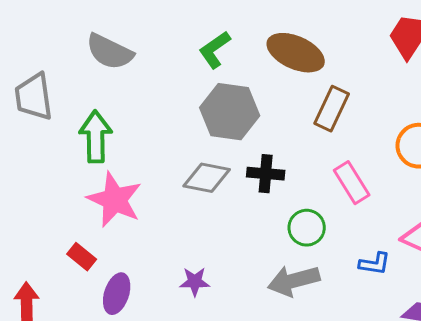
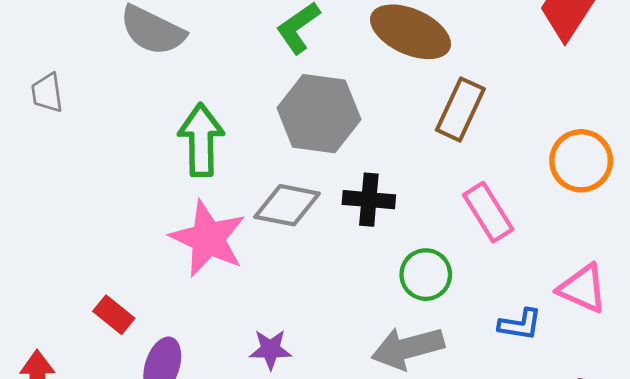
gray trapezoid: (34, 97) -> (47, 93), size x0.6
green arrow: (96, 137) -> (201, 140), moved
pink star: (115, 200) -> (208, 238), moved

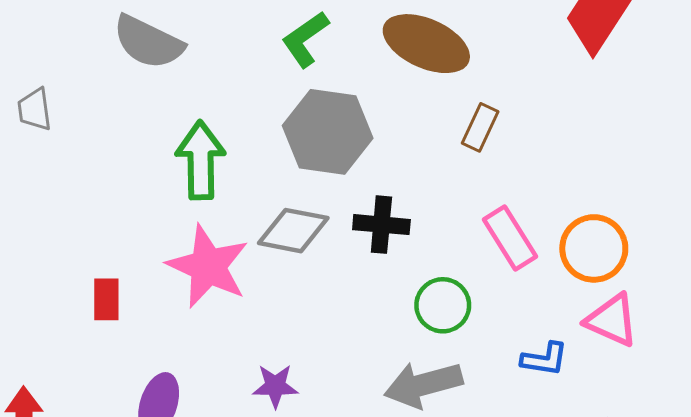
brown rectangle: (460, 109) -> (480, 127), size x0.7
orange circle: (581, 161) -> (594, 248), moved
red rectangle: (114, 315) -> (106, 299), moved, turned 51

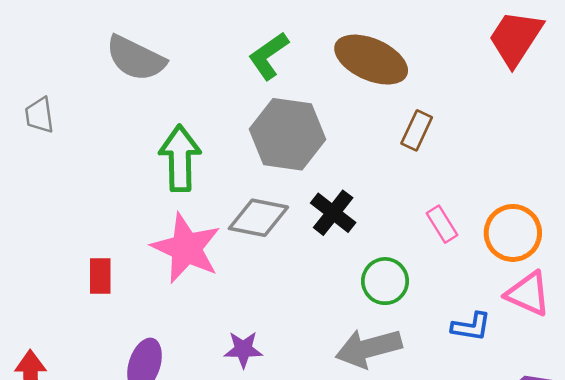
black cross: (381, 225) -> (333, 213), turned 33
pink rectangle: (510, 238) -> (442, 224), size x0.7

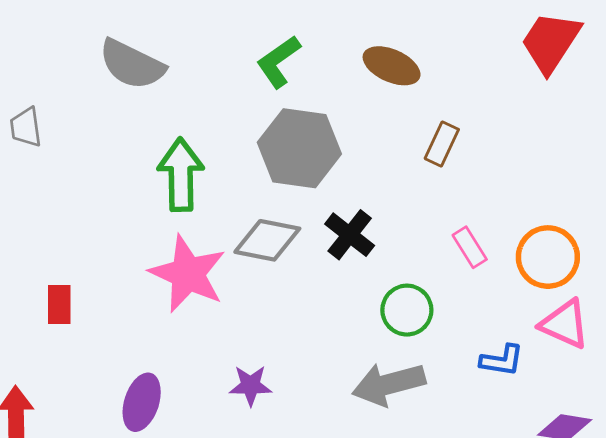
brown ellipse: (371, 60) -> (392, 66), size x0.7
red rectangle: (100, 276) -> (59, 305), moved

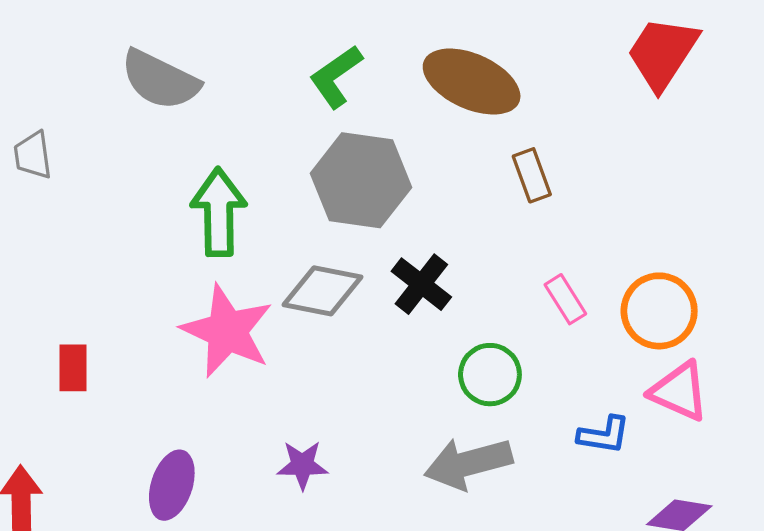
brown ellipse: (392, 66) -> (472, 82), size x1.4
brown rectangle: (442, 144) -> (532, 175), turned -45

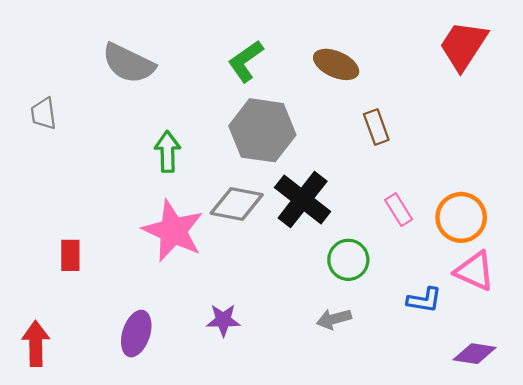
brown ellipse: (472, 82) -> (336, 64), size x0.7
green arrow: (219, 212) -> (167, 152), size x0.7
black cross: (421, 284) -> (303, 200), size x1.4
gray arrow: (468, 463) -> (334, 319), size x0.6

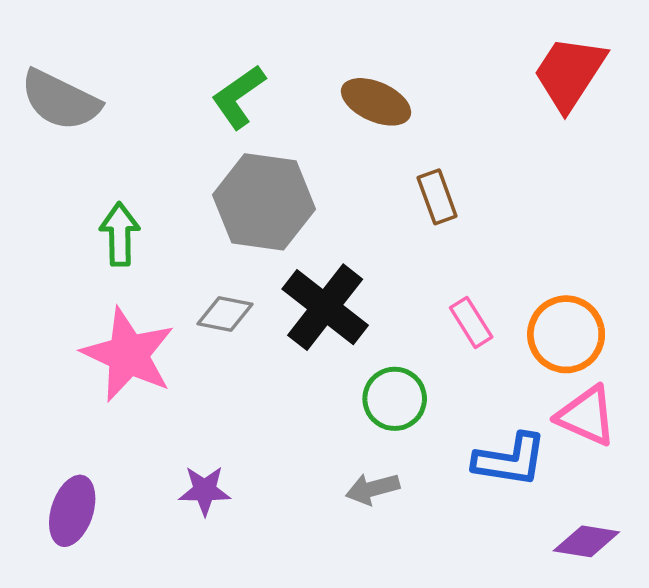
gray diamond: (237, 204) -> (225, 314), size x0.7
blue L-shape: (424, 300) -> (510, 460), size x1.4

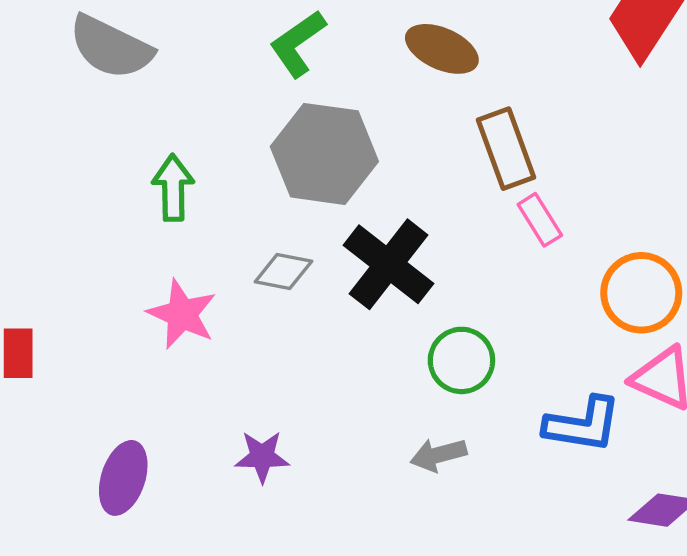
brown rectangle: (437, 197) -> (506, 149), size x1.4
pink rectangle: (471, 322) -> (540, 220), moved
pink star: (128, 355) -> (182, 314), size x0.7

